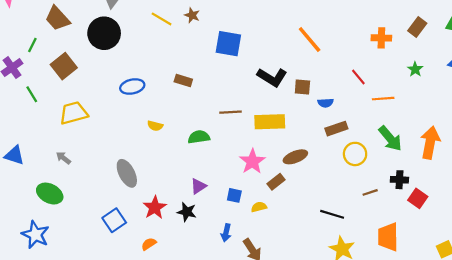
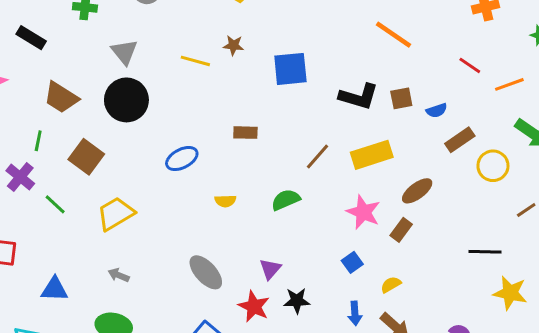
brown line: (230, 112) -> (318, 156), turned -30
purple triangle: (198, 186) -> (270, 269), moved
blue square: (234, 195) -> (352, 262), turned -32
yellow semicircle: (259, 207) -> (391, 285), moved

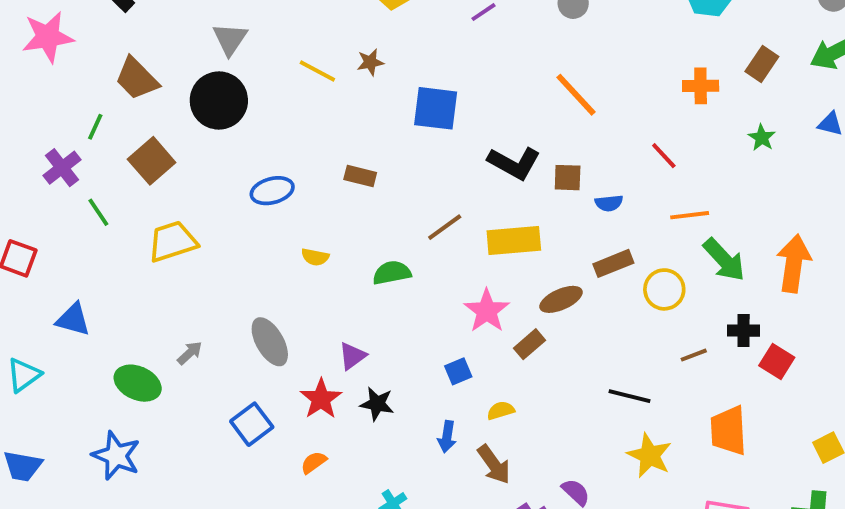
brown star: (234, 45) -> (370, 62), turned -30
orange line: (509, 84) -> (690, 215), moved
brown rectangle: (460, 140) -> (613, 263), moved
gray arrow: (119, 275) -> (190, 353), moved, turned 102

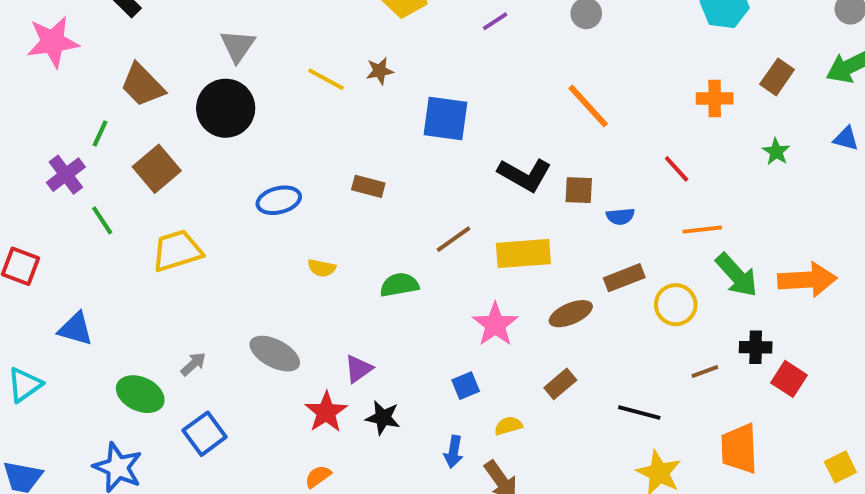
orange arrow: (794, 263) -> (807, 280), turned 78
gray ellipse: (270, 342) -> (275, 354), turned -33
brown rectangle: (529, 344) -> (560, 384), moved
blue square: (252, 424) -> (205, 434), moved

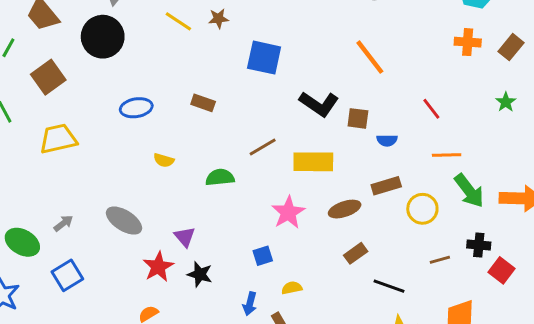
orange cross: (715, 98) -> (468, 42), moved
purple triangle: (358, 369) -> (185, 237), turned -40
brown rectangle: (560, 384) -> (356, 253), moved

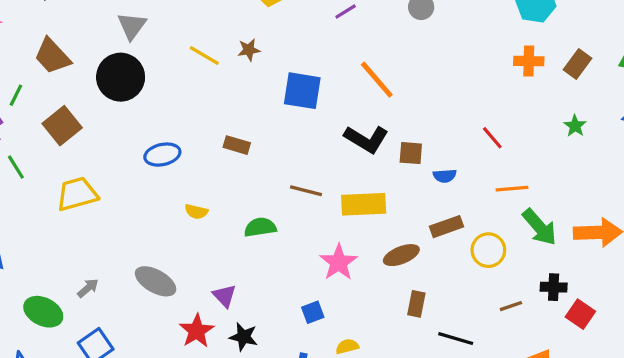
orange line: (370, 57) -> (377, 80), moved
brown line: (263, 147) -> (306, 191), turned 48
brown rectangle: (356, 253) -> (416, 304), turned -40

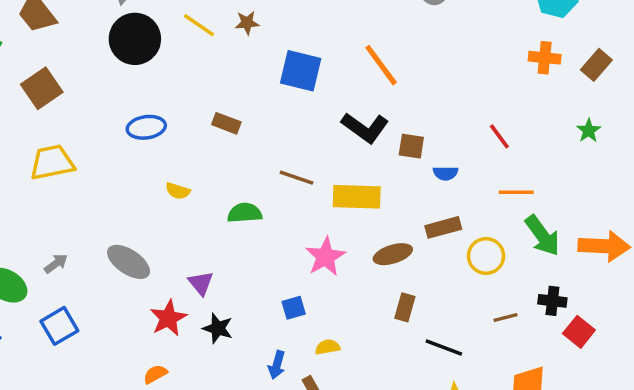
black circle: (121, 77) -> (135, 39), moved

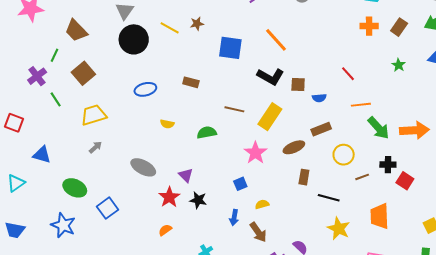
yellow rectangle: (357, 197) -> (270, 117), turned -52
yellow circle: (486, 256) -> (344, 155), moved
gray arrow: (56, 264) -> (95, 147), moved

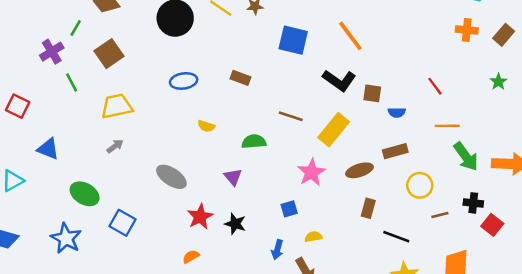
purple triangle: (186, 175) -> (233, 177), moved
blue square: (107, 208) -> (122, 223), turned -30

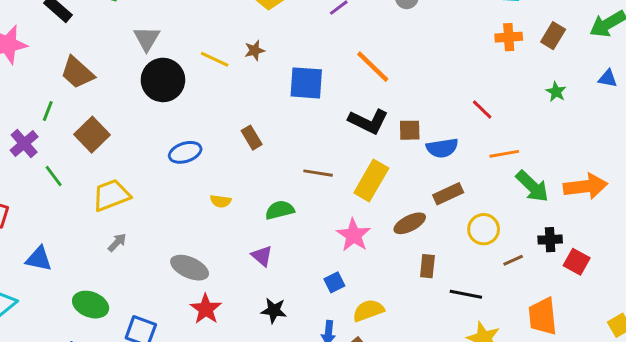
brown rectangle: (241, 78) -> (252, 138), turned 48
blue semicircle: (397, 112) -> (442, 148), size x1.5
red star: (200, 217) -> (206, 309), moved
yellow semicircle: (313, 237) -> (368, 310), size x1.5

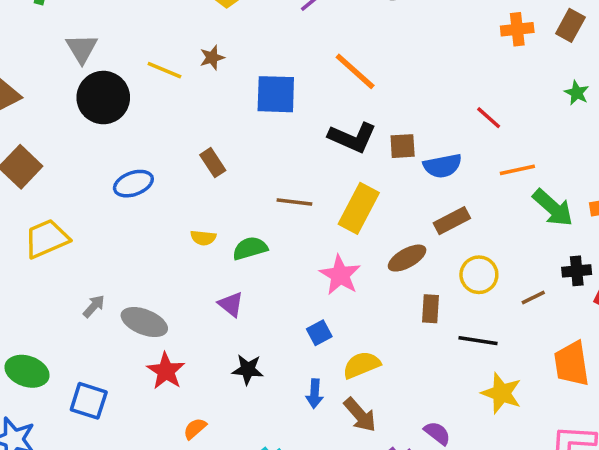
yellow semicircle: (221, 201) -> (203, 238), moved
yellow circle: (484, 229) -> (479, 275), moved
gray arrow: (117, 242) -> (94, 306), moved

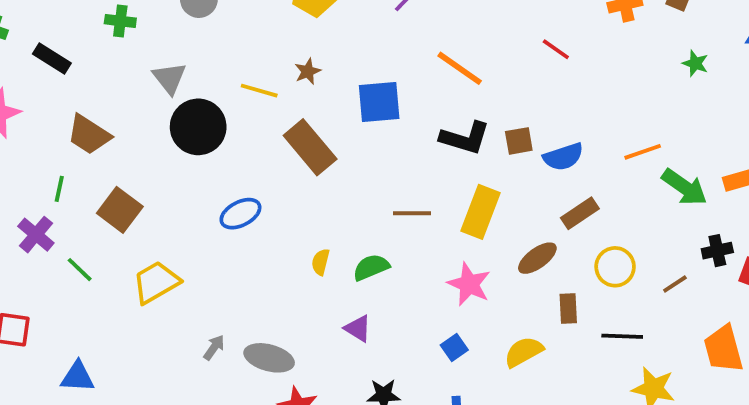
red line: (489, 118) -> (556, 49), moved
brown rectangle: (213, 163) -> (310, 147), moved, size x1.8
yellow semicircle: (203, 238) -> (321, 262), turned 105
yellow semicircle: (361, 365) -> (524, 352), moved

